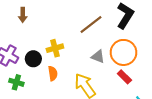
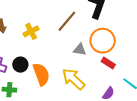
yellow cross: (55, 48) -> (31, 31), moved
orange semicircle: (53, 73) -> (41, 74), size x1.6

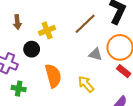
black circle: (20, 65) -> (32, 49), moved
yellow arrow: (73, 79) -> (86, 84), size x0.7

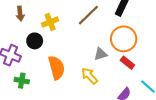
gray triangle: (95, 54) -> (101, 54), moved, turned -32

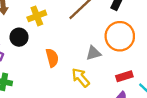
red rectangle: (127, 63) -> (124, 76), moved, turned -56
orange semicircle: (56, 68) -> (52, 58), moved, size x0.7

